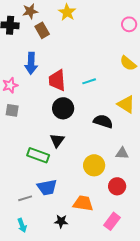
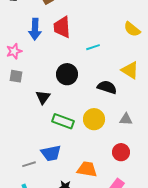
red trapezoid: (57, 80) -> (62, 27), moved
black triangle: (57, 140) -> (43, 97), moved
green rectangle: (38, 155) -> (63, 121), moved
yellow circle: (94, 165) -> (94, 119), moved

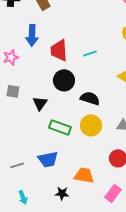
red trapezoid: (62, 27) -> (59, 50), moved
gray square: (16, 76) -> (13, 91), moved
black semicircle: (107, 87) -> (90, 98), moved
gray line: (29, 164) -> (17, 165), moved

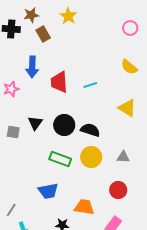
black circle: (64, 80) -> (64, 125), moved
gray square: (13, 91) -> (13, 132), moved
black triangle: (40, 103) -> (35, 123), moved
gray line: (17, 165) -> (11, 210), moved, turned -40

